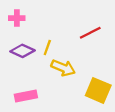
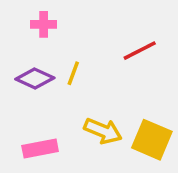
pink cross: (17, 18) -> (44, 24), moved
yellow arrow: (63, 68) -> (103, 131), moved

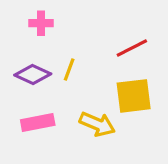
yellow square: (152, 140) -> (134, 96), moved, turned -30
pink rectangle: (40, 148) -> (38, 122), moved

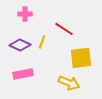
red line: (132, 48) -> (64, 29), moved, turned 60
yellow arrow: (97, 124) -> (69, 83), moved

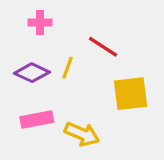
yellow arrow: (69, 83) -> (82, 134), moved

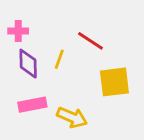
pink cross: (40, 23) -> (18, 31), moved
purple diamond: (32, 73) -> (28, 64), turned 64

